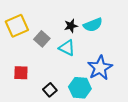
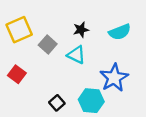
cyan semicircle: (93, 25) -> (120, 32), moved
red square: (21, 73) -> (17, 74), moved, turned 35

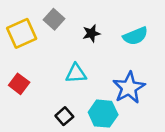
gray square: (48, 45) -> (54, 19), moved
cyan triangle: (76, 55) -> (76, 73), moved, turned -30

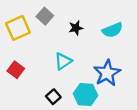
cyan triangle: (76, 73) -> (63, 61), turned -30

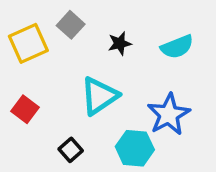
cyan triangle: (63, 61) -> (99, 96), size x1.4
black square: (53, 97) -> (71, 150), moved

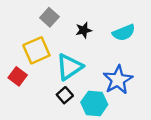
yellow square: (28, 43) -> (36, 50), moved
black square: (71, 150) -> (65, 95), moved

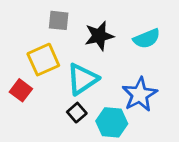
gray square: (49, 17) -> (59, 20), turned -36
black star: (84, 30) -> (99, 36), size x1.5

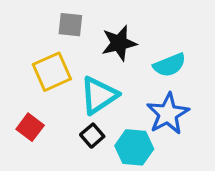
cyan semicircle: (147, 39) -> (170, 65), moved
red square: (21, 90) -> (30, 127), moved

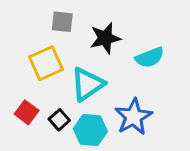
blue star: (168, 114) -> (133, 117), moved
black square: (92, 136) -> (59, 120), moved
cyan hexagon: (134, 147) -> (90, 130), moved

